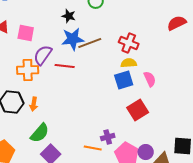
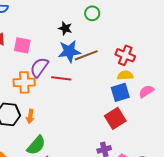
pink semicircle: (150, 79) -> (146, 91), turned -98
red square: (138, 110) -> (115, 118), moved

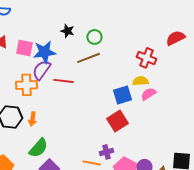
green circle: (92, 13) -> (94, 37), moved
blue star: (69, 51) -> (44, 52), moved
red cross: (125, 55) -> (146, 58), moved
yellow semicircle: (125, 75) -> (140, 81), moved

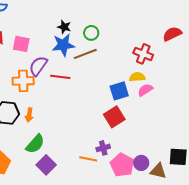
blue star: (44, 52) -> (63, 45), moved

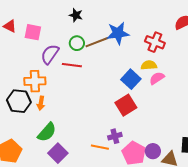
green circle: (91, 33) -> (77, 43), moved
blue star: (63, 45) -> (118, 33), moved
orange cross: (23, 81) -> (35, 81), moved
blue square: (119, 91) -> (131, 79), turned -30

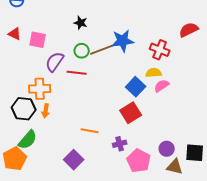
green semicircle: (47, 132) -> (28, 140), moved
orange line: (100, 147) -> (90, 131), moved
purple circle: (153, 151) -> (167, 149), moved
purple square: (58, 153) -> (74, 160), moved

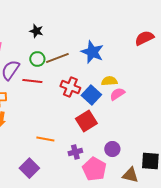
blue star: (123, 41) -> (92, 52), moved, turned 30
red cross: (160, 50) -> (70, 87), moved
purple circle: (167, 149) -> (112, 149), moved

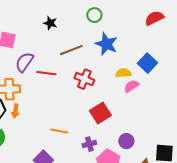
red semicircle: (144, 38) -> (154, 18), moved
green circle: (37, 59) -> (94, 15), moved
blue square: (91, 95) -> (147, 63), moved

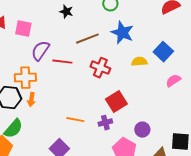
pink semicircle: (131, 86) -> (173, 81), moved
purple cross: (89, 144) -> (105, 123), moved

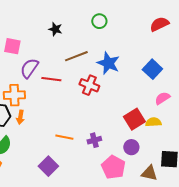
blue star: (122, 33) -> (108, 63), moved
yellow semicircle: (139, 62) -> (153, 122), moved
red square: (116, 102) -> (134, 119), moved

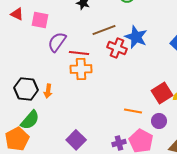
red cross: (89, 85) -> (117, 48), moved
orange cross: (14, 95) -> (81, 69), moved
orange line: (64, 137) -> (133, 111), moved
purple cross: (94, 140) -> (119, 143), moved

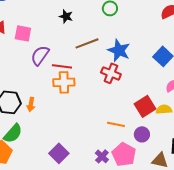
red cross: (117, 48) -> (111, 73), moved
purple cross: (119, 143) -> (102, 156), turned -32

